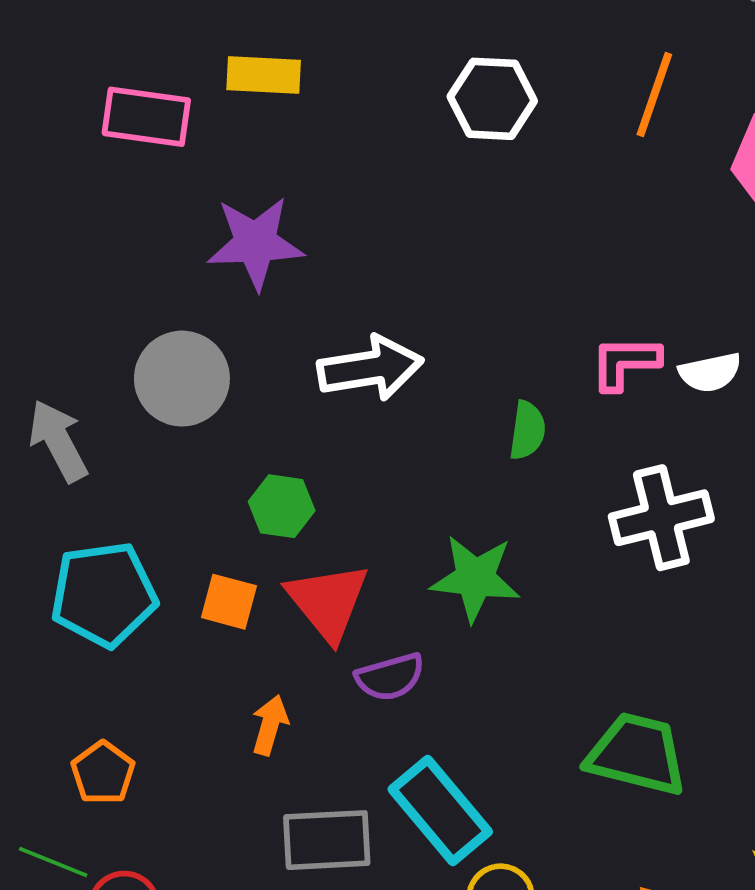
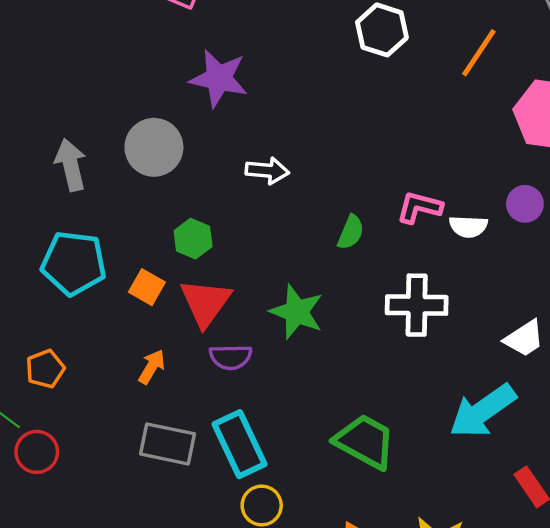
white arrow: (370, 368) -> (267, 171), size x0.7

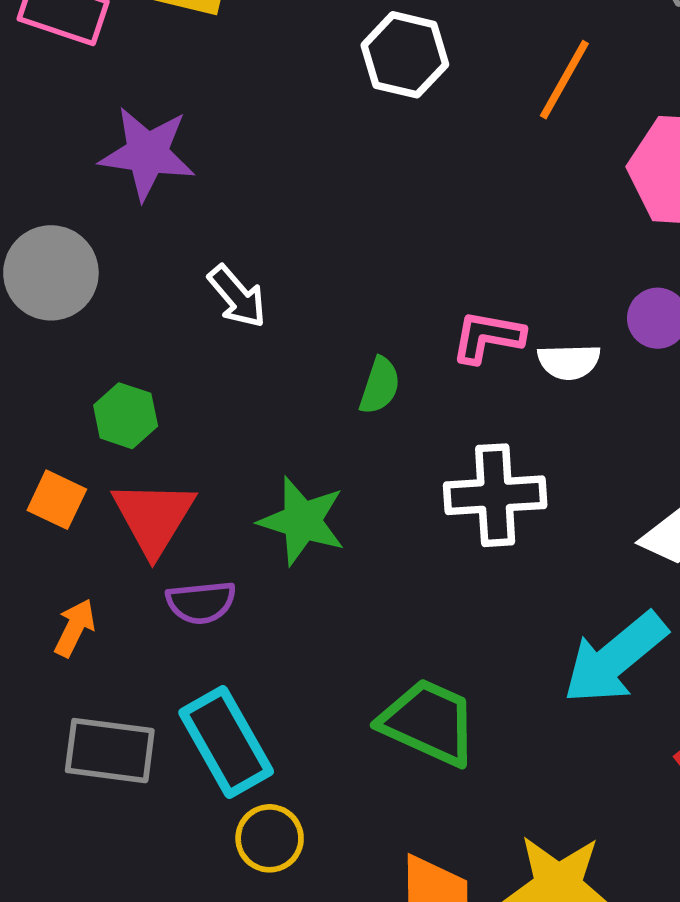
white arrow: (267, 171) -> (237, 296), turned 48

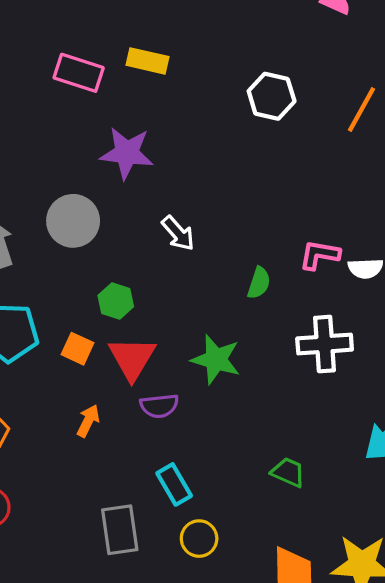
green trapezoid: (429, 722) -> (288, 472), size x0.6
cyan rectangle: (226, 742) -> (174, 484), size x0.7
gray rectangle: (110, 751) -> (120, 530), moved, turned 75

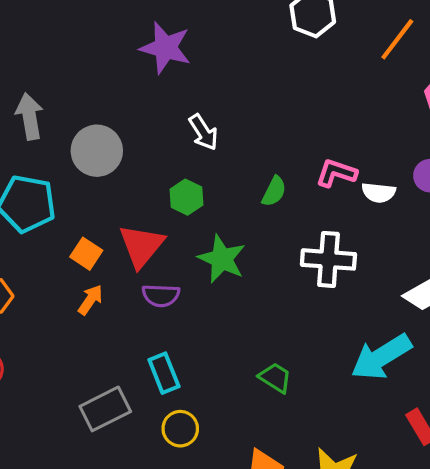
gray circle: (73, 221) -> (97, 151), moved
green hexagon: (116, 301) -> (186, 197), moved
orange square: (78, 349) -> (86, 254), moved
gray rectangle: (120, 530) -> (105, 409), turned 63

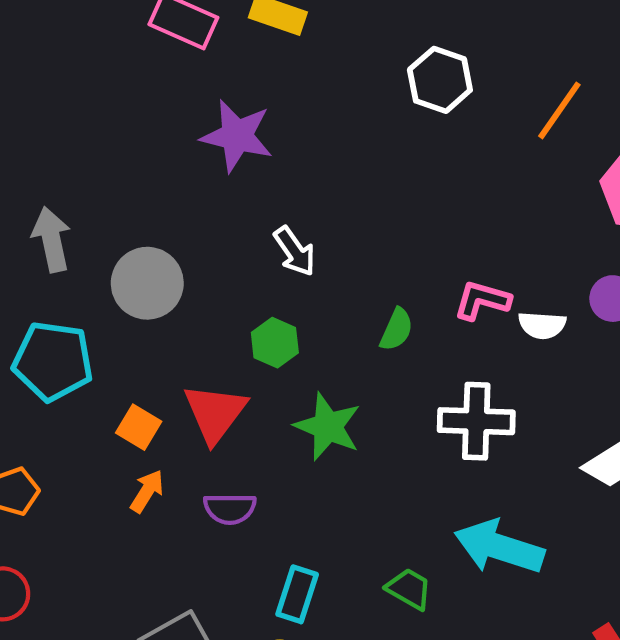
purple semicircle: (161, 295) -> (230, 509), moved
cyan arrow: (381, 357) -> (499, 547), moved, turned 52
cyan rectangle: (164, 373) -> (297, 594), moved, turned 42

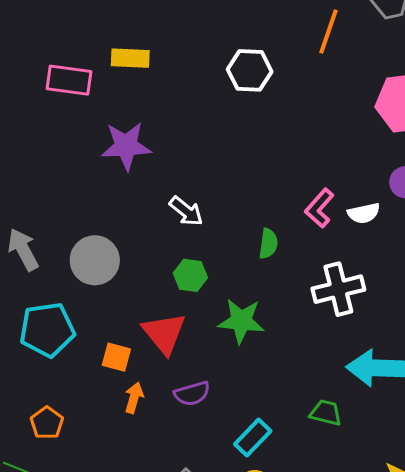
orange line: (559, 110) -> (329, 31), moved
pink L-shape: (482, 300) -> (319, 208), turned -48
cyan rectangle: (297, 594) -> (253, 438), turned 42

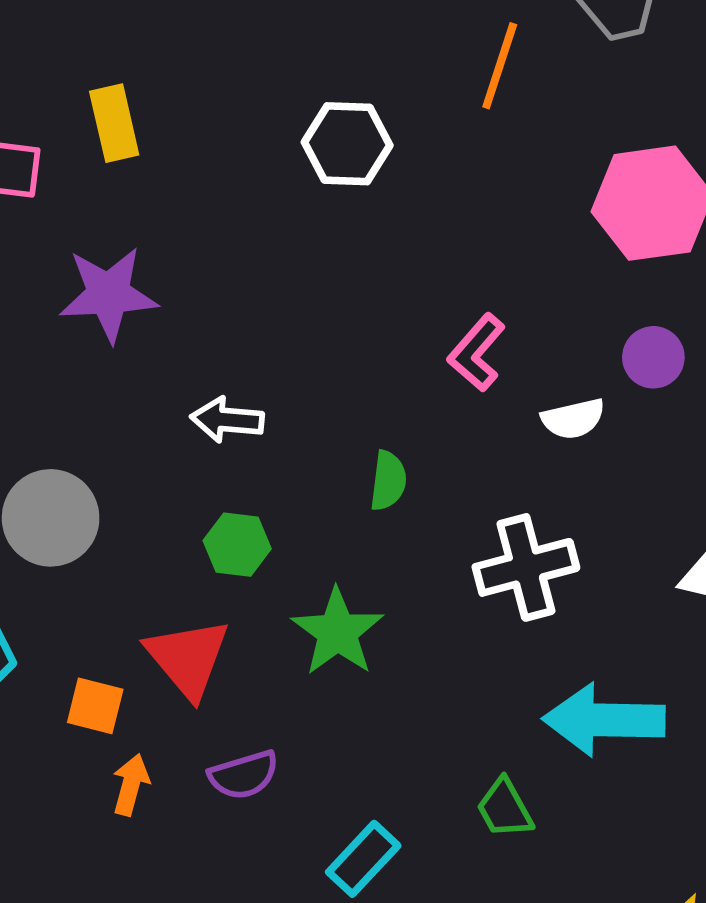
yellow rectangle: (130, 58) -> (114, 123), turned 75
pink L-shape: (319, 208) -> (477, 353), moved
white arrow: (186, 211) -> (227, 420), turned 147
green star: (241, 321) -> (337, 632), turned 30
green trapezoid: (326, 413) -> (505, 808), turned -132

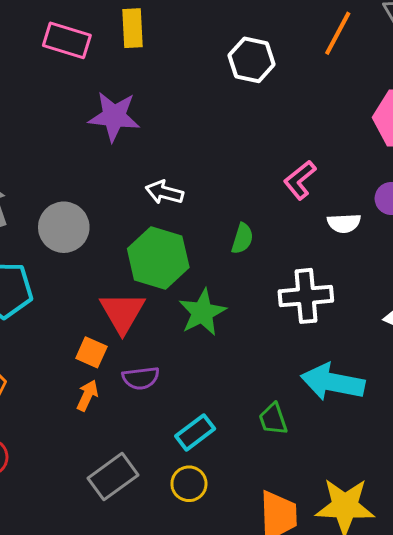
green hexagon: (237, 545) -> (158, 258), size x1.8
orange square: (95, 706) -> (91, 352), moved
orange arrow: (131, 785) -> (87, 396), moved

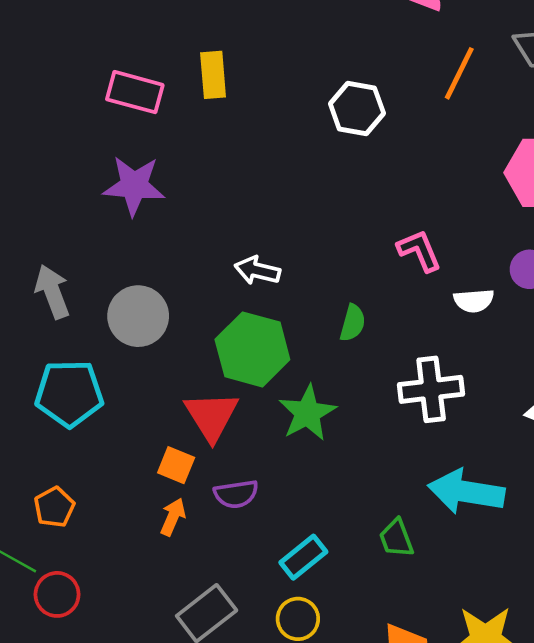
purple star: (114, 116) -> (134, 186), moved
pink L-shape: (300, 180) -> (419, 251), turned 108

